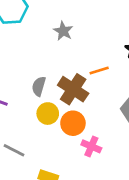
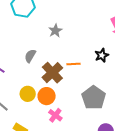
gray semicircle: (39, 86) -> (30, 56), moved
yellow circle: (48, 114) -> (28, 94), moved

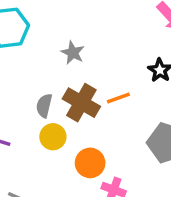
brown cross: (52, 73) -> (81, 103), moved
yellow circle: (28, 94) -> (53, 137), moved

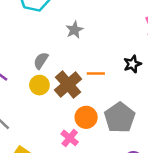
brown cross: (81, 103) -> (68, 85), moved
orange circle: (90, 163) -> (86, 117), moved

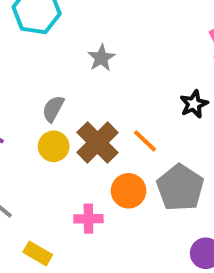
orange line: (96, 74) -> (145, 141), moved, turned 48
pink cross: (70, 138) -> (88, 219), moved, turned -36

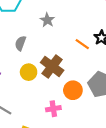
gray semicircle: (53, 109) -> (20, 43), moved
orange line: (145, 141) -> (82, 44), moved

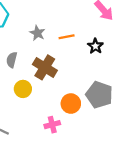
orange line: (82, 44) -> (67, 37), moved, turned -40
brown cross: (52, 66) -> (45, 67), moved

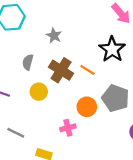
orange line: (67, 37) -> (87, 70), moved, turned 42
black star: (95, 46) -> (112, 49), size x1.6

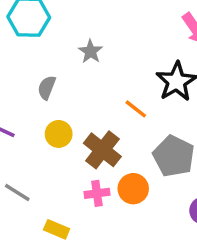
brown cross: (61, 70) -> (102, 150), moved
orange circle: (87, 107) -> (133, 189), moved

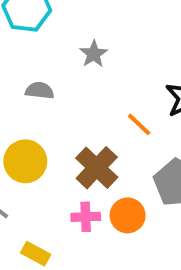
gray semicircle: (47, 88) -> (40, 90), turned 70
yellow circle: (59, 134) -> (25, 161), moved, size x1.4

